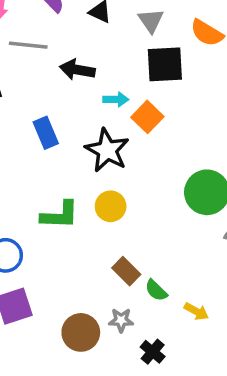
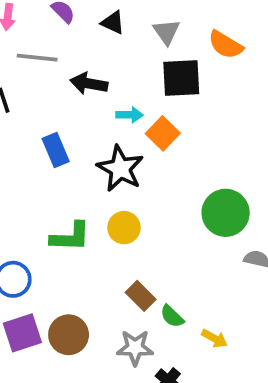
gray star: (121, 320) -> (135, 348), size x1.4
brown circle: (81, 332) -> (69, 335), moved

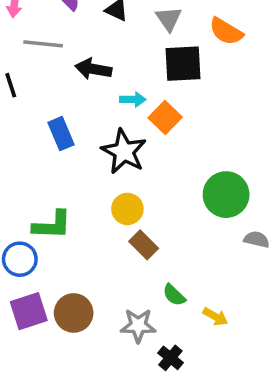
green L-shape: (70, 237) -> (52, 225), moved
brown rectangle: (141, 296) -> (144, 245), moved

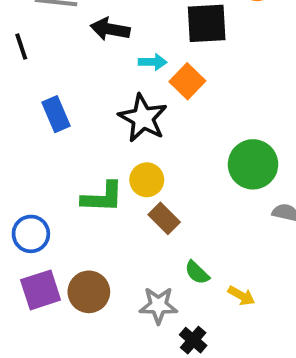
blue rectangle: (61, 134) -> (56, 114), moved
green L-shape: (52, 225) -> (102, 197), moved

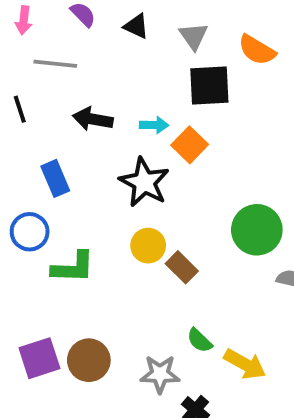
black arrow: (110, 29) -> (93, 119), moved
green L-shape: (102, 197) -> (73, 267), moved
brown rectangle: (164, 218) -> (182, 267), moved
blue circle: (31, 234) -> (30, 232), moved
yellow arrow: (241, 296) -> (245, 364), size x1.5

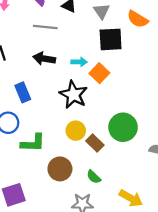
gray line: (55, 64) -> (45, 27), moved
green circle: (257, 230) -> (123, 127), moved
green semicircle: (200, 340) -> (94, 177), moved
brown circle: (89, 360) -> (60, 169), moved

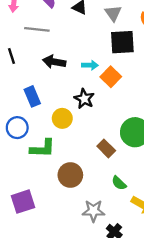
gray line: (45, 27) -> (37, 29), moved
black star: (73, 95) -> (84, 99), size x0.7
yellow circle: (76, 131) -> (62, 118), moved
green semicircle: (94, 177) -> (119, 183), moved

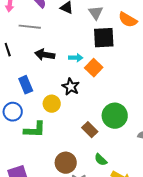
brown circle: (70, 175) -> (66, 163), moved

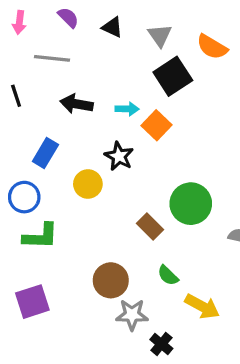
black square: (104, 38) -> (173, 76), turned -30
blue rectangle: (26, 85) -> (45, 153), turned 54
green L-shape: (35, 130) -> (41, 236), moved

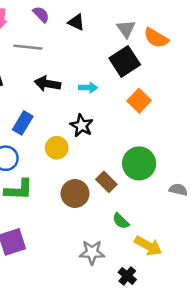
gray triangle: (160, 35) -> (126, 29), moved
orange square: (156, 125) -> (139, 101), moved
brown circle: (111, 280) -> (75, 194), moved
black cross: (161, 344) -> (127, 276), moved

